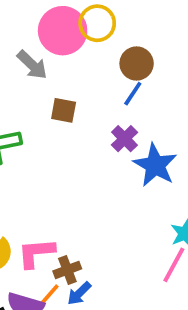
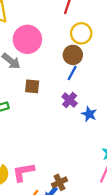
yellow circle: (97, 23) -> (81, 33), moved
blue star: (155, 165) -> (89, 114), size x0.6
brown cross: (67, 270) -> (60, 182), moved

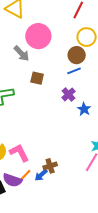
blue line: (72, 73) -> (74, 71), turned 32
pink L-shape: (23, 172) -> (19, 153), turned 65

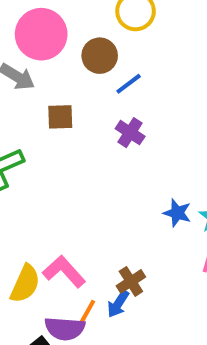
brown circle: (77, 55) -> (100, 56), moved
blue star: (84, 109) -> (177, 213), moved

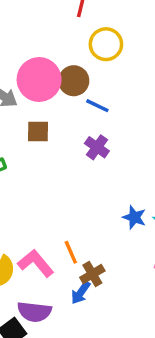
pink circle: (41, 34) -> (39, 79), moved
blue line: (129, 84) -> (97, 106), turned 60
orange line: (87, 313) -> (71, 252), moved, turned -55

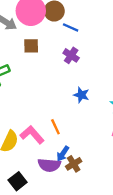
blue star: (134, 217) -> (81, 95), moved
brown cross: (92, 274) -> (74, 164), moved
purple semicircle: (34, 312) -> (49, 165), moved

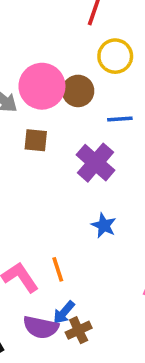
blue line: (71, 27) -> (120, 119), moved, turned -35
purple cross: (71, 55) -> (95, 163), size x1.5

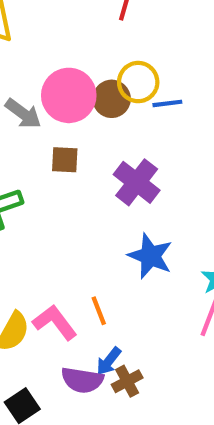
yellow circle: (115, 56) -> (138, 82), moved
blue line: (120, 119) -> (167, 103), moved
blue star: (104, 225) -> (150, 256), size x1.5

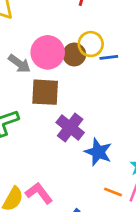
brown square: (65, 160) -> (45, 92), size x1.6
purple cross: (137, 182) -> (70, 128), moved
orange line: (99, 311) -> (113, 192), moved, turned -48

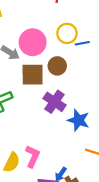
brown circle: (74, 54) -> (57, 66), moved
pink L-shape: (39, 193) -> (33, 156), turned 65

